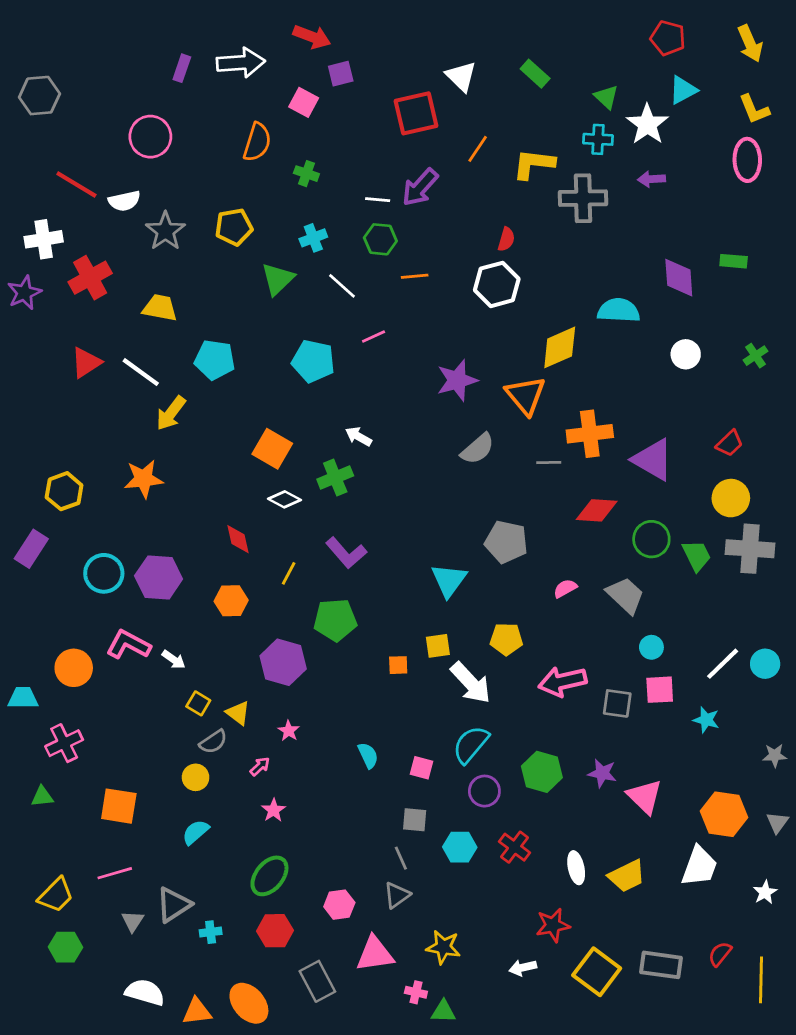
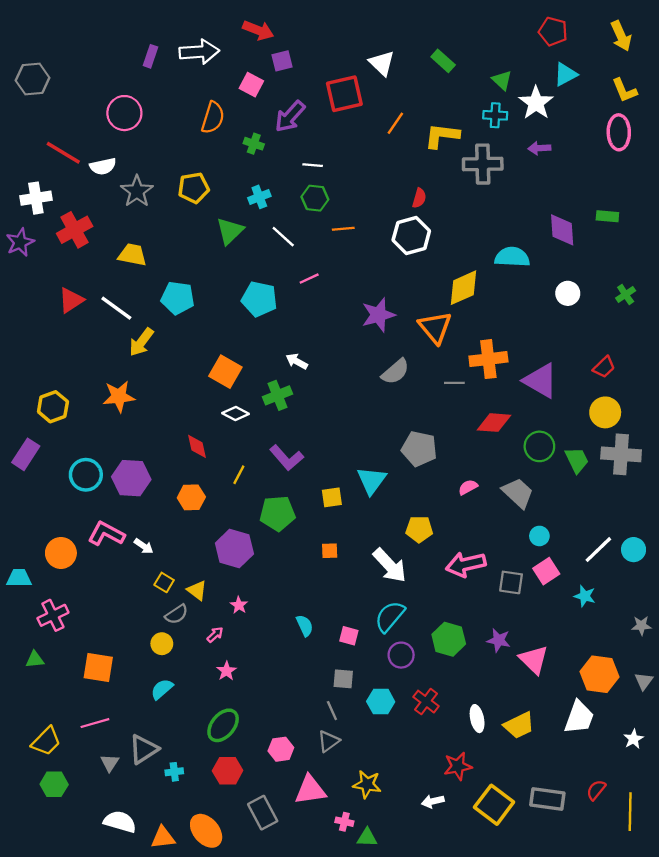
purple arrow: (420, 187) -> (290, 116), moved
yellow square: (438, 646) -> (332, 497), moved
pink square: (660, 690) -> (546, 571), turned -30

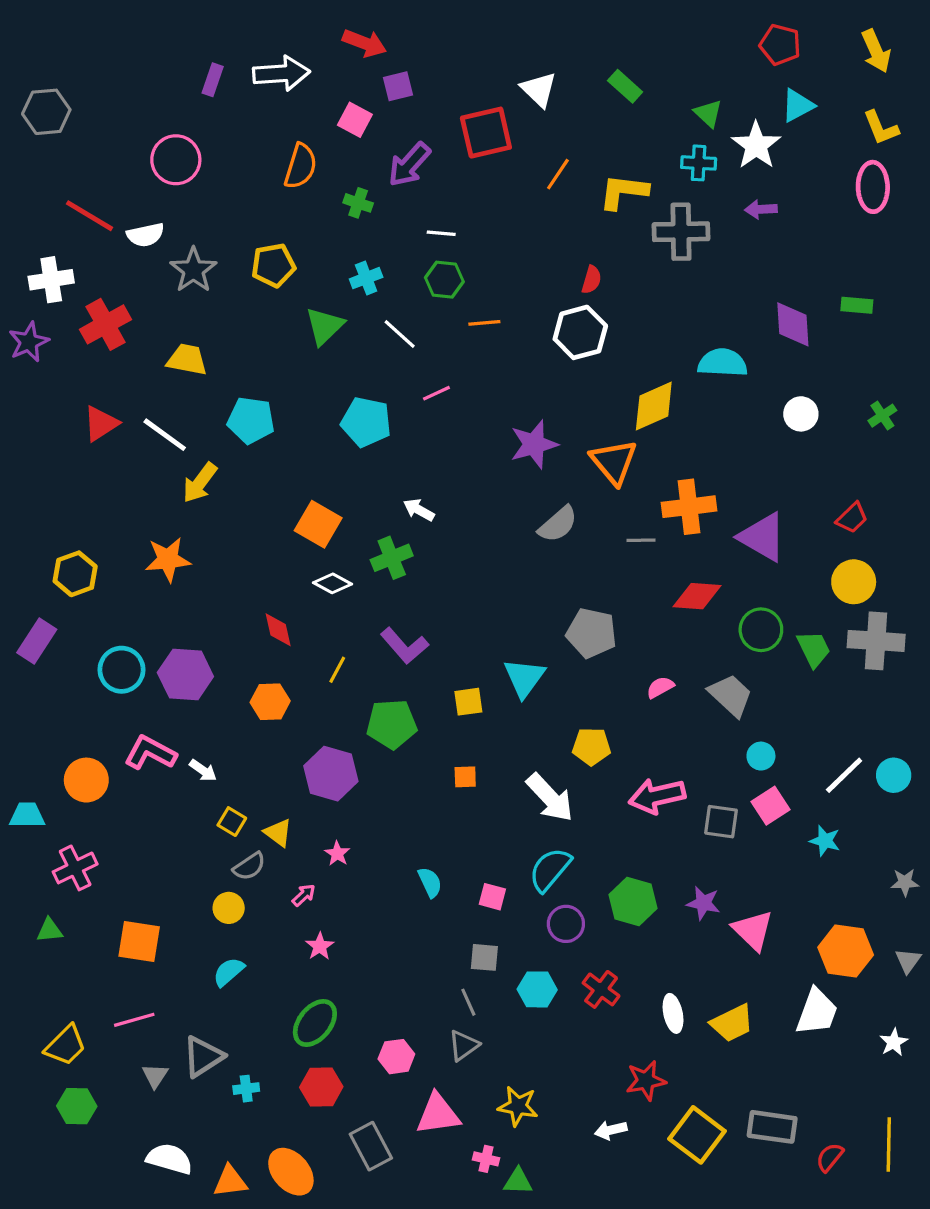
red semicircle: (596, 790) -> (830, 1157), moved

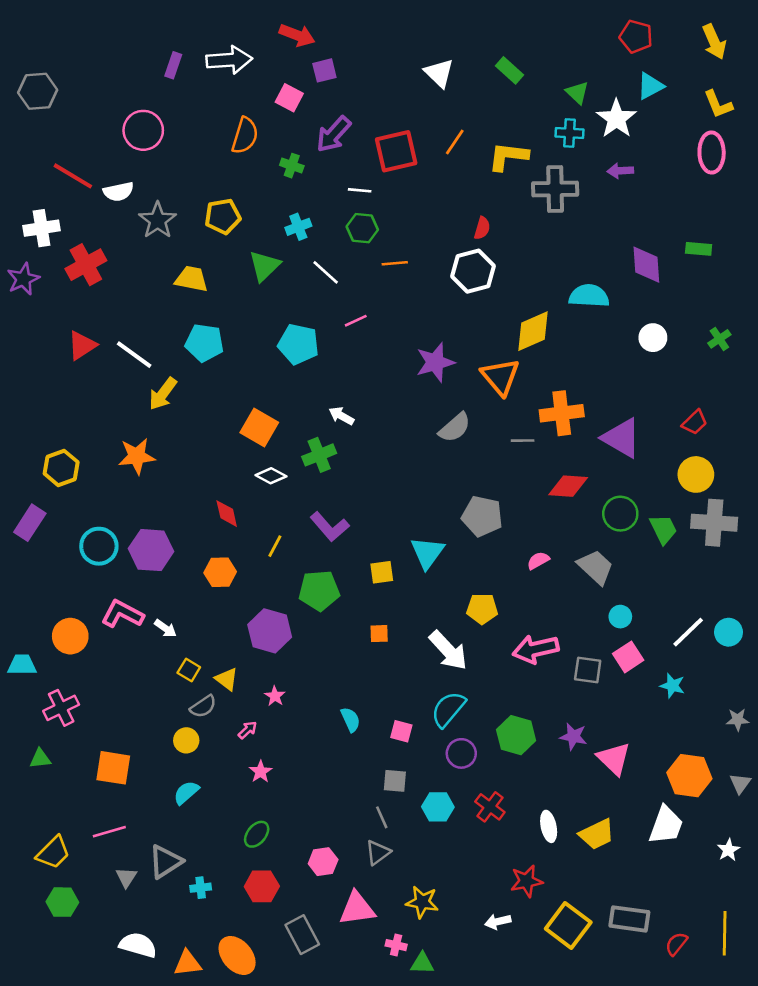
red square: (486, 133) -> (396, 151), moved
yellow trapezoid: (187, 360) -> (191, 279), moved
green ellipse: (315, 1023) -> (257, 834), size x0.7

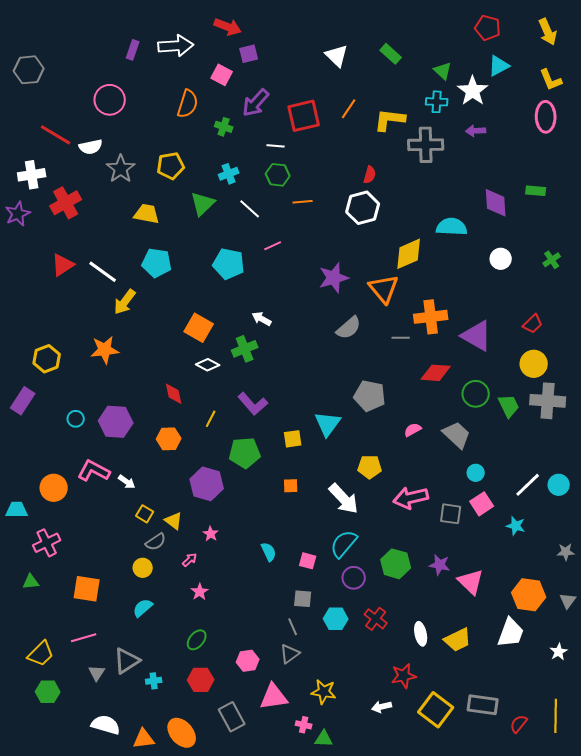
cyan circle: (99, 546) -> (76, 419), size x0.6

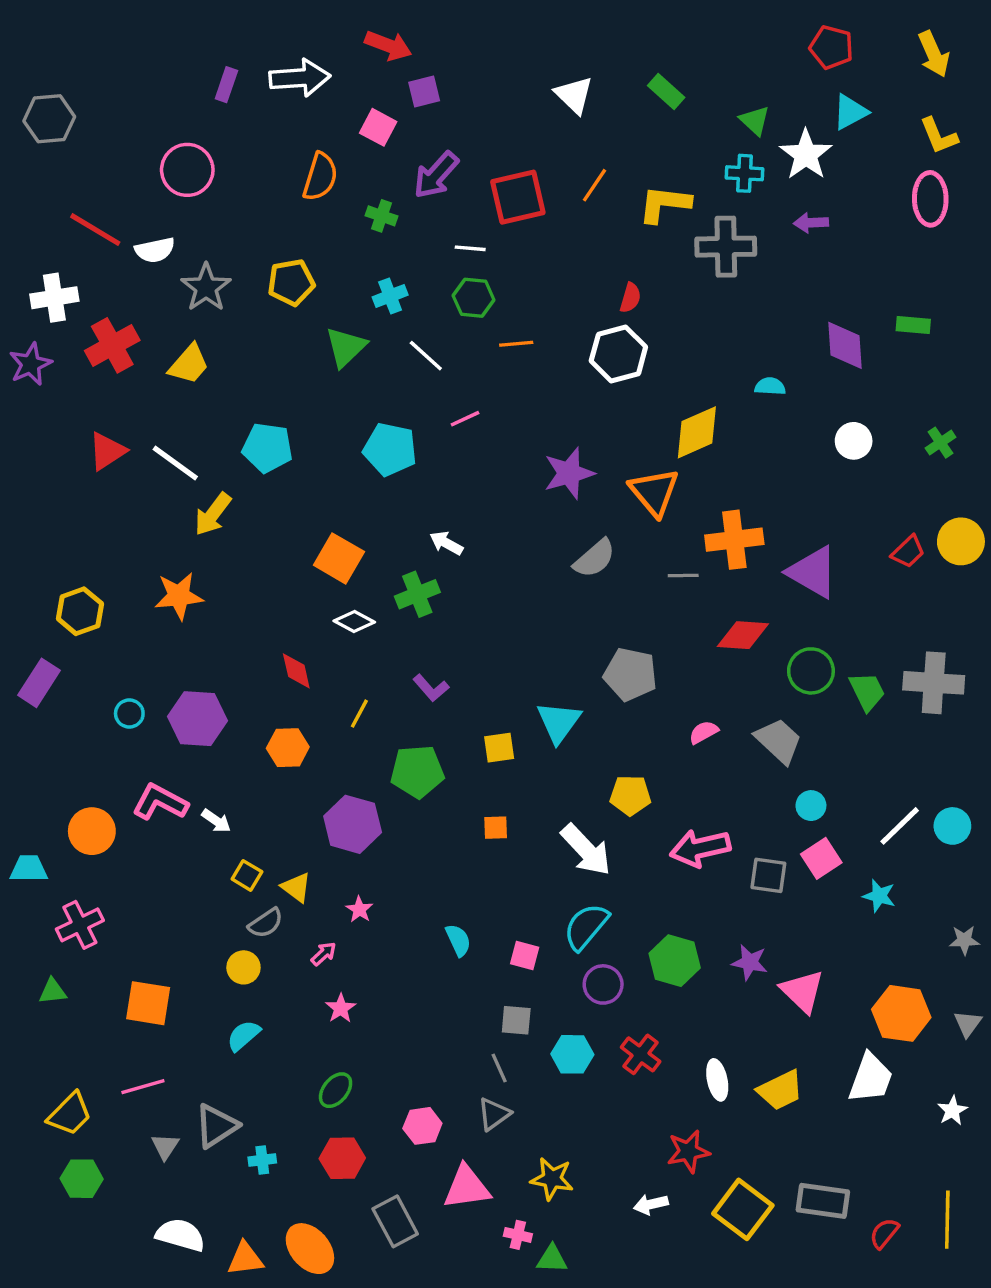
yellow trapezoid: (147, 214) -> (189, 364), moved, turned 120
cyan semicircle: (452, 227) -> (770, 386), size x0.6
yellow circle: (534, 364) -> (961, 541), moved
purple L-shape: (253, 404) -> (431, 688), size x0.7

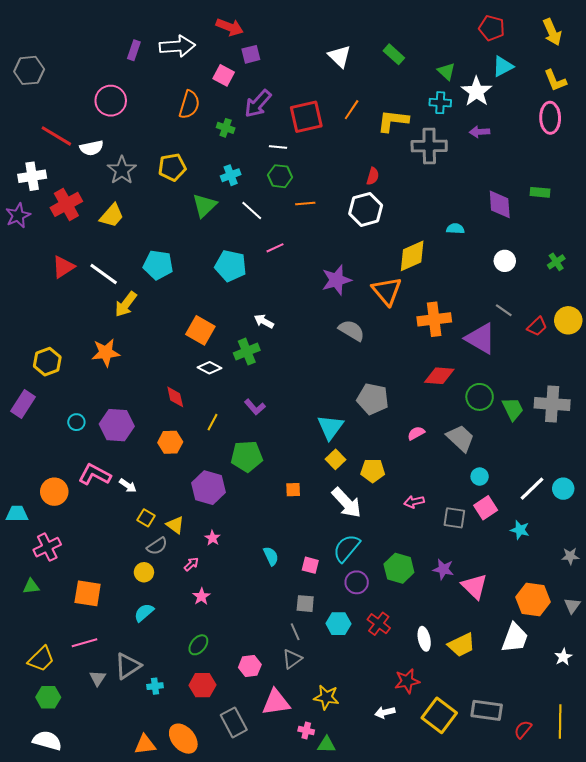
gray semicircle: (595, 558) -> (352, 330), turned -108
gray line: (683, 575) -> (504, 310), moved, turned 36
yellow square: (499, 748) -> (335, 459), moved, turned -36
pink arrow: (700, 848) -> (414, 502), size x0.6
white semicircle: (180, 1235) -> (47, 741), moved

